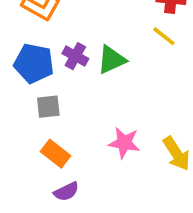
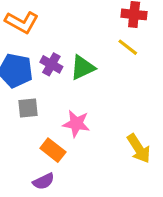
pink star: (124, 143) -> (76, 124), moved
orange rectangle: (56, 154) -> (53, 150), moved

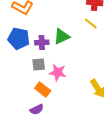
purple cross: (51, 64) -> (42, 42), moved, turned -32
gray square: (28, 108) -> (39, 64), moved

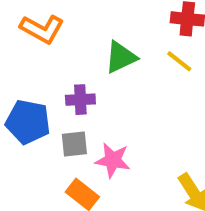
green triangle: (62, 36) -> (121, 57), moved
blue pentagon: (19, 38) -> (28, 122), moved

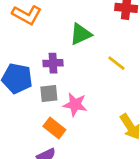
yellow line: (179, 61) -> (116, 63), moved

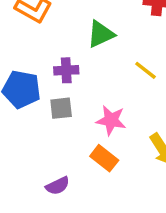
pink star: (75, 105) -> (111, 120), moved
orange rectangle: (54, 128) -> (104, 158), moved

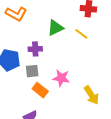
yellow line: (145, 70) -> (81, 34), moved
orange rectangle: (104, 158) -> (40, 90), moved

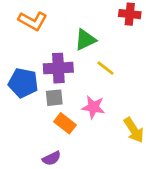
yellow line: (81, 34) -> (106, 68), moved
purple cross: (35, 49) -> (58, 68), size x1.5

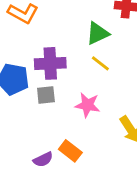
green triangle: (85, 40) -> (98, 33), moved
orange rectangle: (65, 123) -> (70, 151), moved

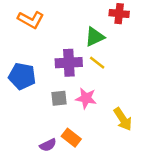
purple cross: (50, 63) -> (69, 63), moved
gray square: (46, 95) -> (59, 98), moved

